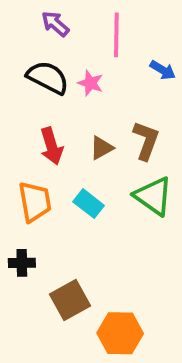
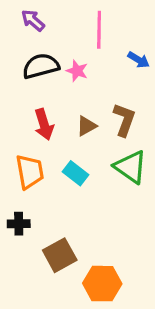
purple arrow: (55, 24) -> (33, 20), moved
black semicircle: (48, 78) -> (41, 66), turned -42

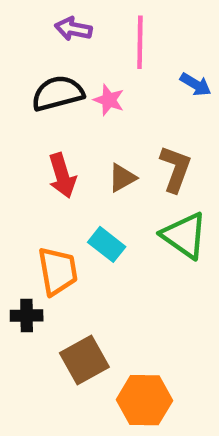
purple arrow: (33, 20) -> (73, 29), moved, turned -30
orange trapezoid: (30, 172) -> (58, 271), moved

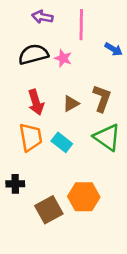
orange trapezoid: (58, 271) -> (31, 137), moved
orange hexagon: (144, 400) -> (84, 197), moved

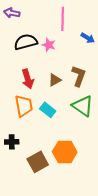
purple arrow: (42, 17) -> (12, 13), moved

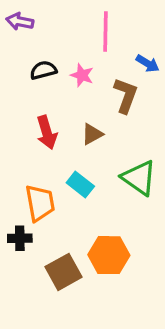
black semicircle: (26, 42) -> (43, 70), size x0.7
brown L-shape: (79, 76) -> (126, 95), moved
orange trapezoid: (24, 106) -> (40, 203), moved

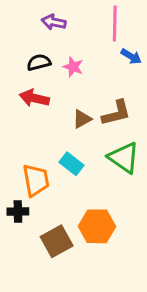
purple arrow: (20, 21) -> (54, 22), moved
pink line: (106, 32) -> (115, 24), moved
brown L-shape: (126, 95) -> (116, 113), moved, turned 56
red arrow: (47, 132) -> (34, 98), moved, turned 120

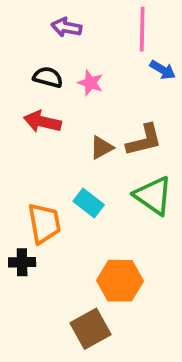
black semicircle: (39, 62) -> (48, 77), turned 30
brown square: (57, 241) -> (90, 329), moved

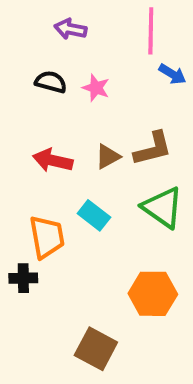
red arrow: (42, 122) -> (53, 160), moved
orange hexagon: (120, 281) -> (153, 294), moved
brown square: (90, 329) -> (96, 349), turned -33

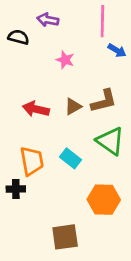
black semicircle: (51, 82) -> (18, 37), moved
cyan rectangle: (94, 215) -> (70, 158), moved
brown square: (96, 349) -> (65, 237), turned -36

